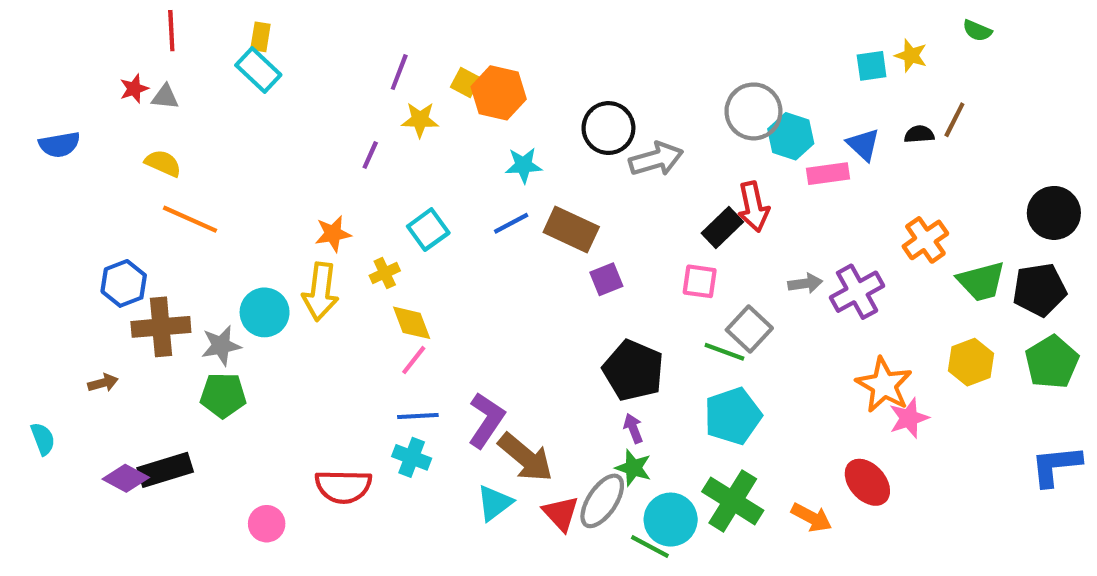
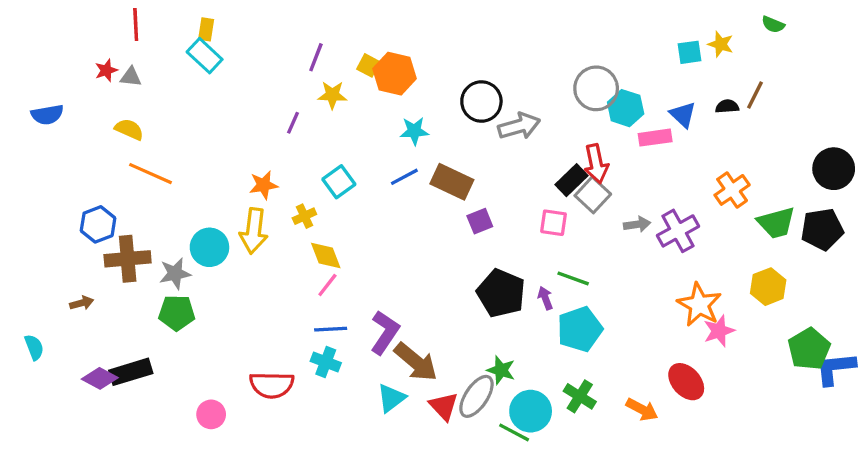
gray square: (749, 329) -> (593, 195), moved
green pentagon: (1052, 362) -> (809, 349), moved
purple arrow: (633, 428) -> (545, 298), moved
green cross: (733, 501) -> (580, 396), size x0.7

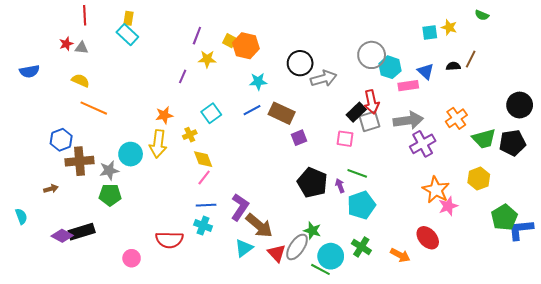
gray square: (593, 195) -> (369, 121), turned 30
gray arrow: (637, 224) -> (408, 120), moved, size x1.8

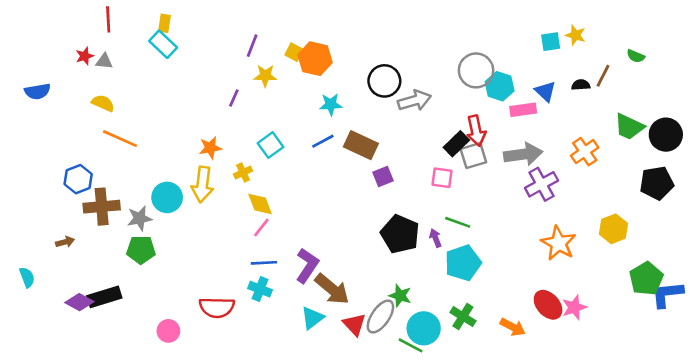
green semicircle: (482, 15) -> (636, 56), moved
green trapezoid: (484, 139) -> (629, 127), moved, turned 40
pink star: (448, 206) -> (574, 307), moved

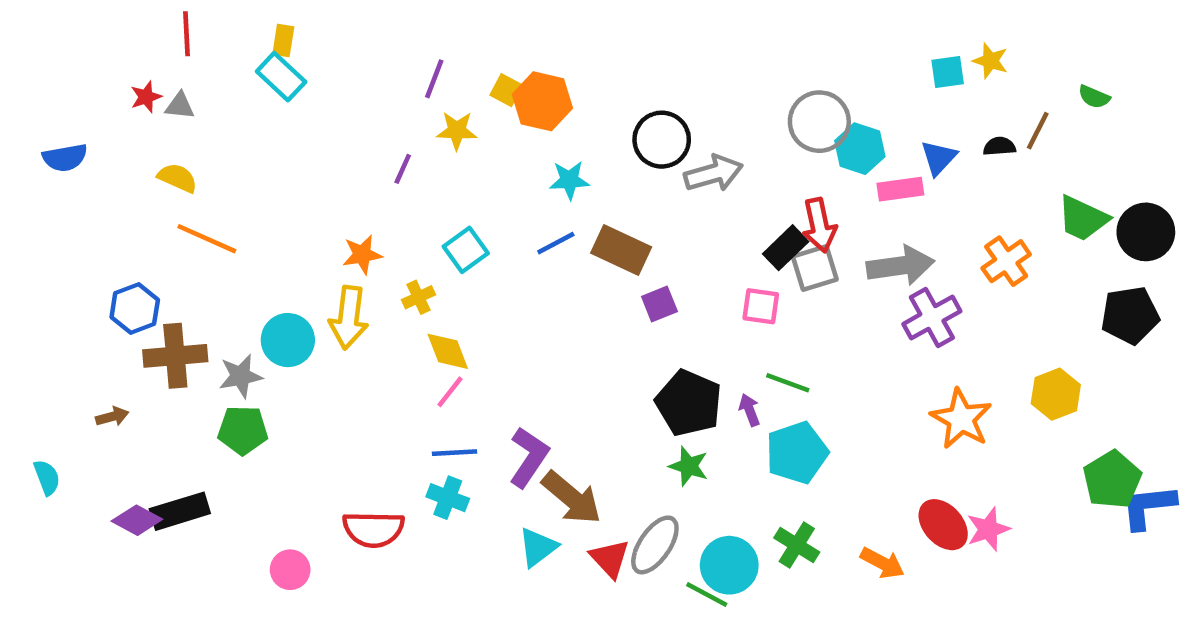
blue triangle: (545, 91) -> (939, 158), turned 30
green star: (400, 296) -> (689, 466), moved

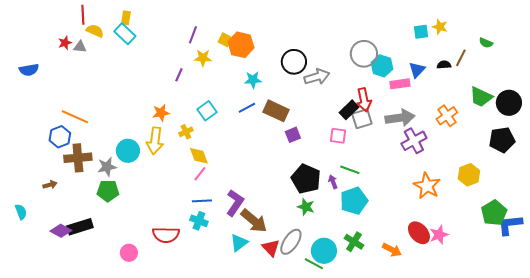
yellow semicircle: (178, 178) -> (95, 31), moved
orange line: (207, 239) -> (75, 117), moved

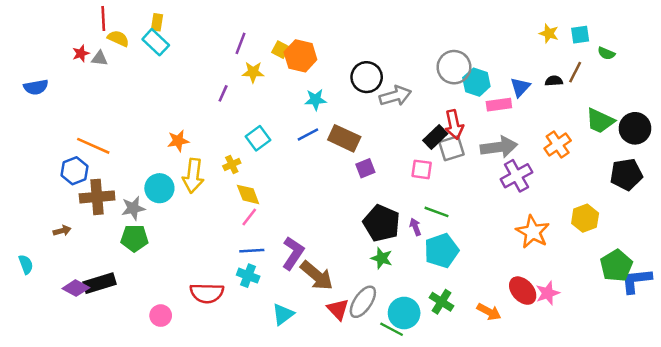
cyan square: (421, 32) -> (580, 35), moved
orange star: (161, 113) -> (178, 141), moved
cyan triangle: (239, 243) -> (283, 314), moved

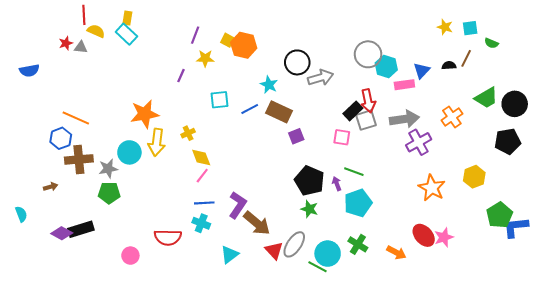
cyan star: (315, 100) -> (269, 85), moved, turned 30
green trapezoid: (600, 121) -> (486, 98), turned -55
cyan square: (258, 138) -> (219, 100), moved, turned 30
orange star: (178, 141) -> (145, 114), size x1.6

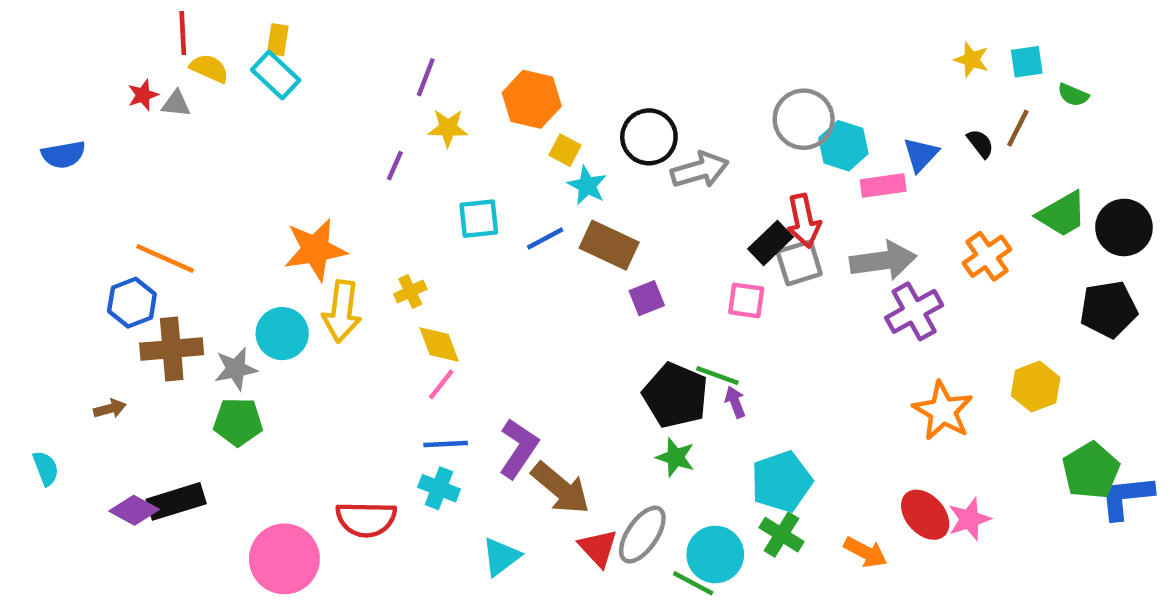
yellow square: (227, 40) -> (565, 150), moved
black semicircle: (449, 65) -> (980, 144), turned 56
green line: (354, 172) -> (717, 376), moved
cyan pentagon: (358, 203) -> (782, 482), moved
pink circle: (130, 256) -> (284, 559), size x1.8

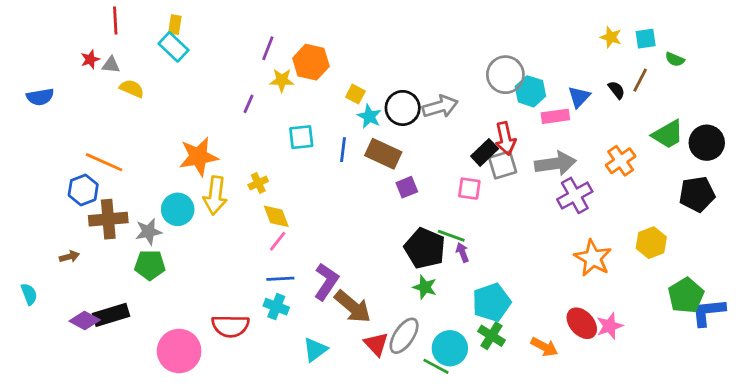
yellow semicircle: (209, 68) -> (132, 89), moved
orange hexagon: (532, 99) -> (311, 62), moved
black circle: (649, 137) -> (403, 108), moved
blue line: (545, 239) -> (343, 150), turned -55

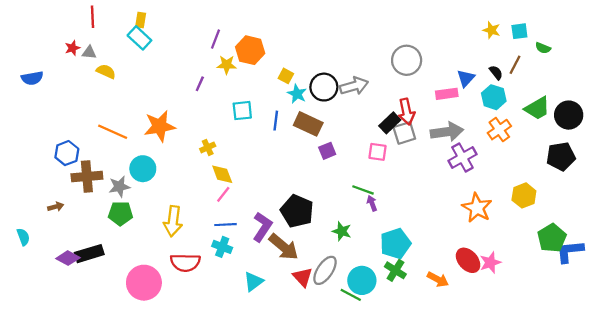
cyan hexagon: (530, 91) -> (494, 97), moved
orange line: (104, 162) -> (113, 132), moved
yellow arrow: (215, 195) -> (173, 221), moved
black pentagon: (425, 248) -> (297, 211), moved

